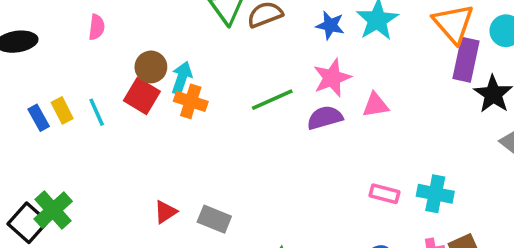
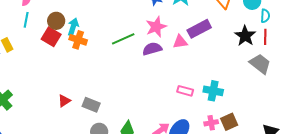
purple rectangle: (466, 60) -> (199, 29), moved, turned 50
cyan line: (97, 112) -> (26, 20), moved, turned 35

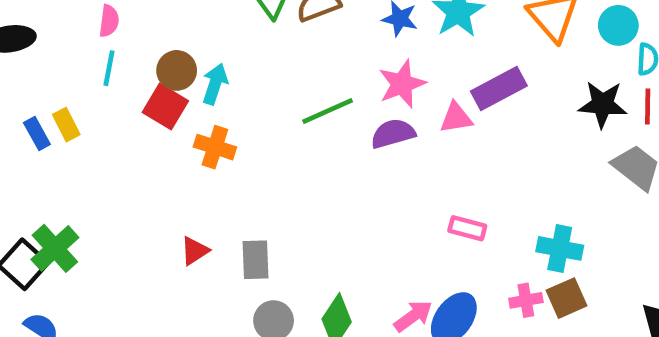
black star: (245, 36) -> (603, 104), turned -30
orange cross: (78, 40) -> (215, 147), moved
cyan cross: (213, 91) -> (560, 248), moved
gray rectangle: (91, 105) -> (255, 260), turned 66

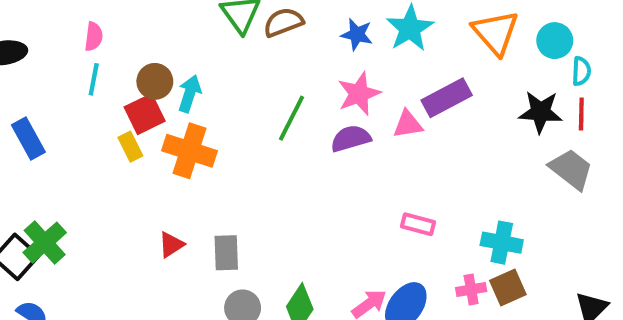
red square: (165, 107) -> (145, 114), turned 33
green line: (328, 111) -> (292, 118), turned -39
yellow rectangle: (66, 125) -> (130, 147), moved
blue rectangle: (37, 134) -> (28, 139), size x1.4
orange cross: (215, 147) -> (190, 151), size x1.4

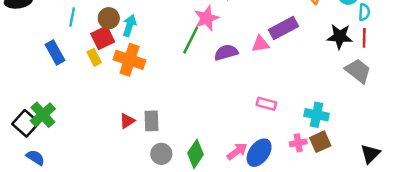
pink star: (359, 94) -> (207, 18), moved
blue rectangle: (28, 139) -> (55, 52), moved
red triangle: (171, 245) -> (127, 121), moved

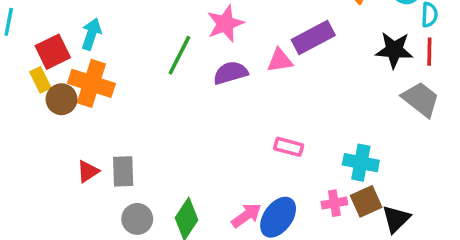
brown circle: (109, 18) -> (62, 99), moved
pink star: (207, 18) -> (225, 24), moved
black triangle: (370, 154) -> (396, 219), moved

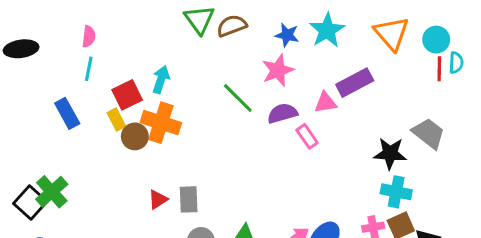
black star: (394, 50) -> (390, 153), moved
red line: (429, 52) -> (439, 69), moved
green line: (179, 55) -> (238, 98), turned -72
gray trapezoid: (421, 99) -> (428, 133), moved
pink rectangle: (289, 147) -> (307, 136), moved, turned 40

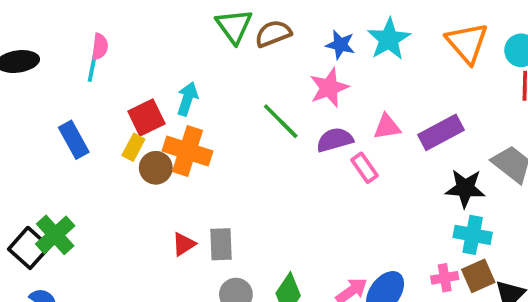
cyan line: (89, 69) -> (92, 67), moved
purple rectangle: (355, 83) -> (441, 132), moved
yellow rectangle: (116, 120) -> (133, 147), turned 55

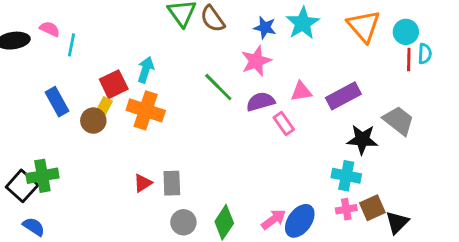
brown semicircle: (273, 34) -> (213, 19), turned -104
pink semicircle: (100, 47) -> (50, 29), moved, turned -72
brown circle: (156, 168) -> (93, 121), moved
green cross: (55, 235) -> (42, 176), turned 32
cyan cross: (473, 235) -> (346, 176), moved

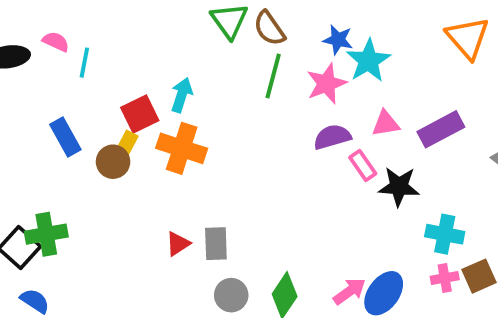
cyan star: (303, 23) -> (368, 61), moved
green line: (218, 87) -> (273, 76), moved, turned 60
black star: (362, 139) -> (399, 186), moved

